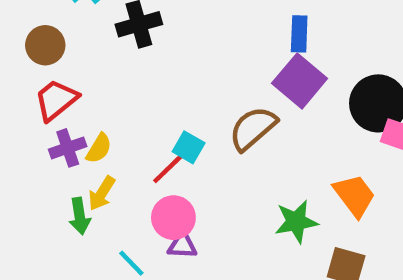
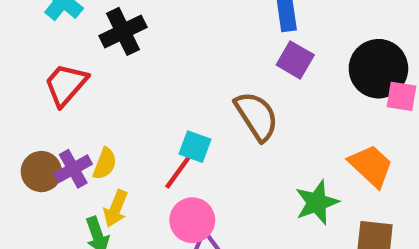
brown circle: (45, 45) -> (41, 172), moved
purple square: (300, 81) -> (295, 60), size x0.7
red trapezoid: (56, 100) -> (66, 85), moved
brown semicircle: (253, 128) -> (257, 116), turned 108

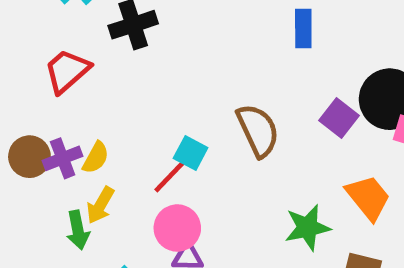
purple square: (295, 60) -> (339, 118), moved

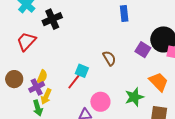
brown semicircle: (258, 130) -> (109, 58), size x0.7
purple cross: (63, 158) -> (37, 87), moved
pink circle: (177, 228) -> (100, 102), moved

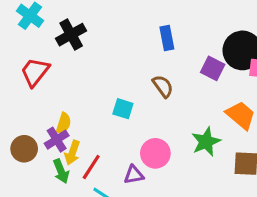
blue rectangle: (124, 13) -> (167, 38), moved
brown circle: (14, 79) -> (24, 149), moved
red line: (74, 81) -> (91, 167), moved

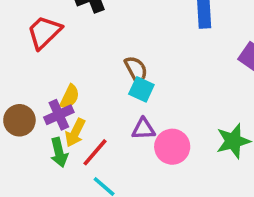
brown semicircle: (163, 86) -> (136, 70), moved
purple triangle: (134, 175) -> (143, 129), moved

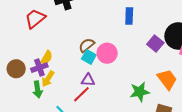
brown semicircle: (136, 70) -> (87, 45), turned -105
pink circle: (172, 147) -> (107, 53), moved
red line: (95, 152) -> (81, 94), moved

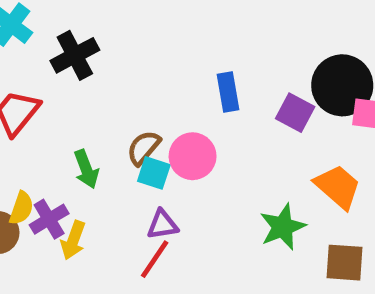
blue rectangle: (129, 16) -> (228, 92), moved
yellow semicircle: (47, 58) -> (21, 208), moved
green arrow: (38, 90) -> (86, 169), moved

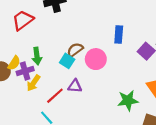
green arrow: (86, 169) -> (37, 56), moved
cyan square: (154, 173) -> (67, 61), moved
red line: (155, 259) -> (55, 96), moved

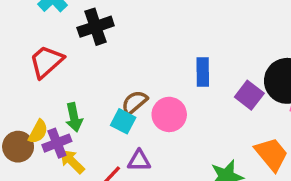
yellow arrow: (33, 83) -> (72, 161), turned 105

